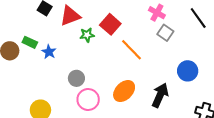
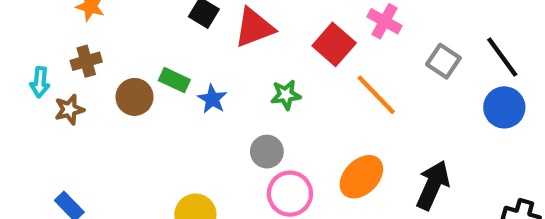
pink cross: (157, 13) -> (385, 21), moved
black line: (198, 18) -> (502, 57), moved
green star: (87, 35) -> (286, 95), moved
blue circle: (188, 71) -> (504, 107), moved

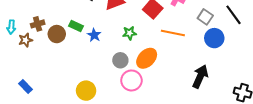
brown cross: (86, 61) -> (38, 24), moved
orange line: (376, 95) -> (173, 33), turned -35
blue circle: (504, 107) -> (214, 38), moved
orange ellipse: (361, 177) -> (147, 58), moved

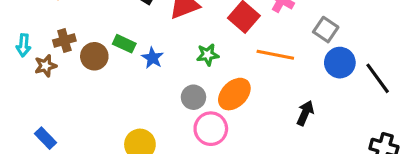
black line: (233, 15) -> (378, 78), moved
black arrow: (200, 76) -> (305, 113), moved, size x0.7

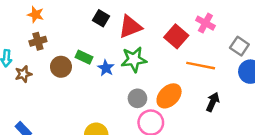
brown cross: (64, 41) -> (38, 41), moved
green star: (208, 55) -> (134, 59), moved, size x1.5
black arrow: (305, 113) -> (213, 102), moved

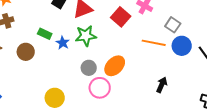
orange line: (201, 66) -> (154, 43), moved
brown circle: (61, 67) -> (26, 52), moved
black arrow: (213, 102) -> (162, 85), moved

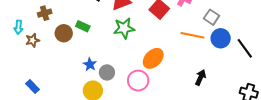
blue star: (63, 43) -> (90, 64), moved
brown circle: (26, 52) -> (64, 33), moved
gray circle: (89, 68) -> (107, 72), moved

